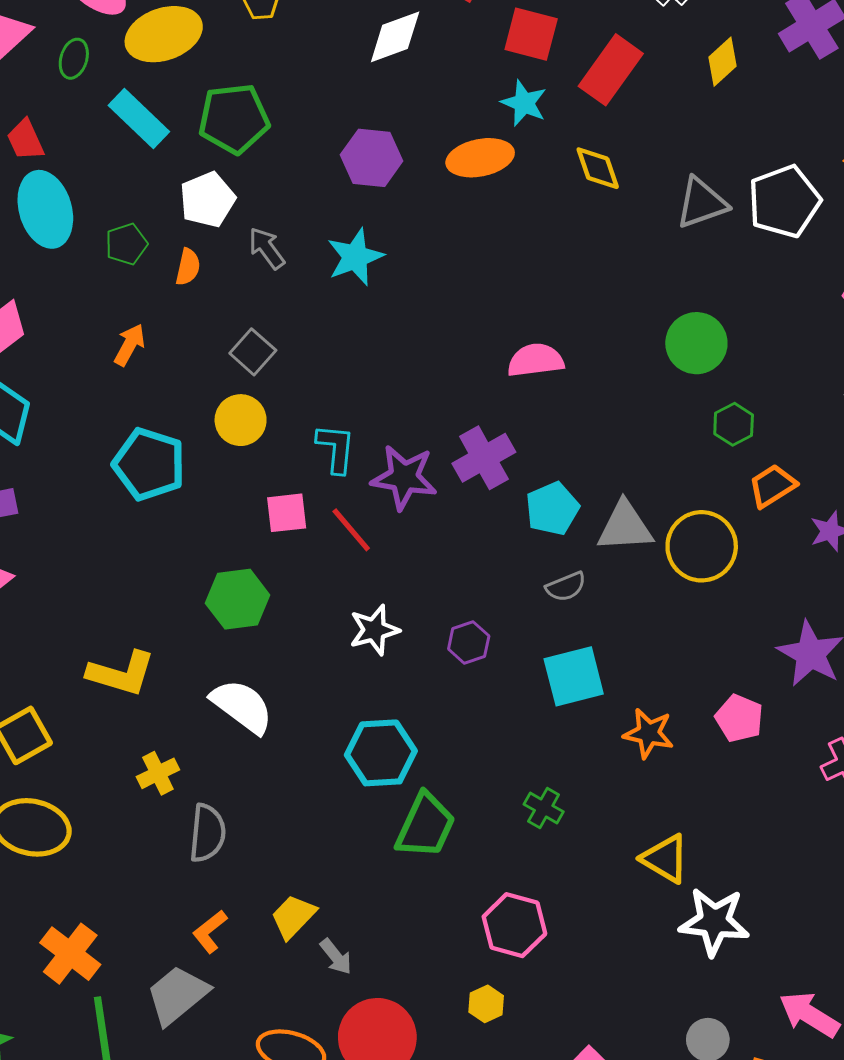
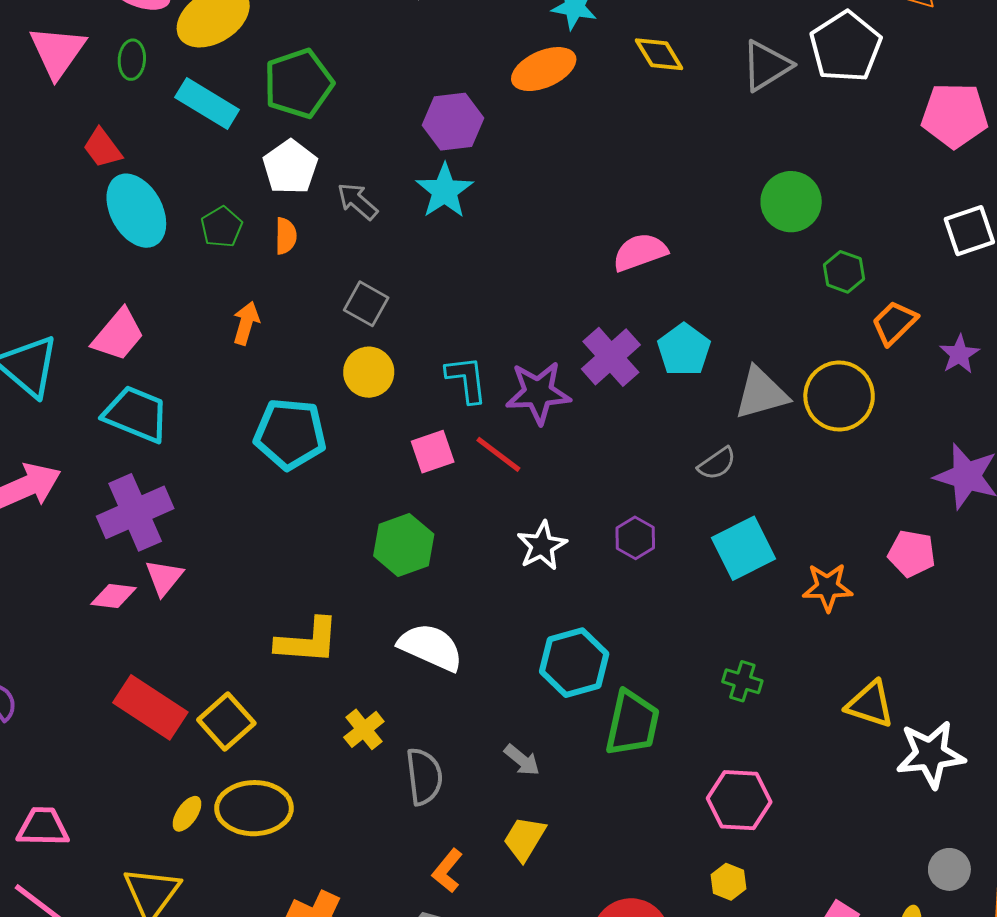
purple hexagon: (372, 158) -> (453, 122), moved
cyan pentagon: (552, 509) -> (684, 350), moved
gray arrow: (336, 957) -> (522, 760), moved

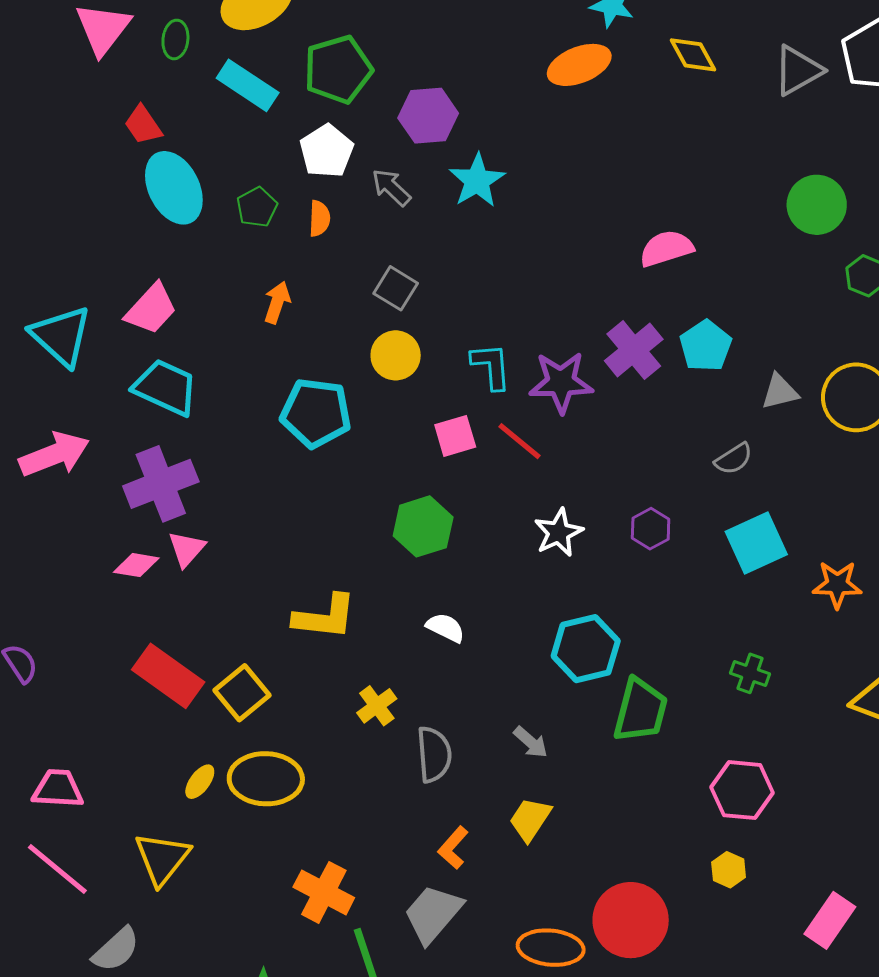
purple hexagon: (453, 122) -> (428, 116), moved
gray triangle: (761, 393) -> (780, 392), size x0.7
white semicircle: (431, 647) -> (446, 628), size x0.6

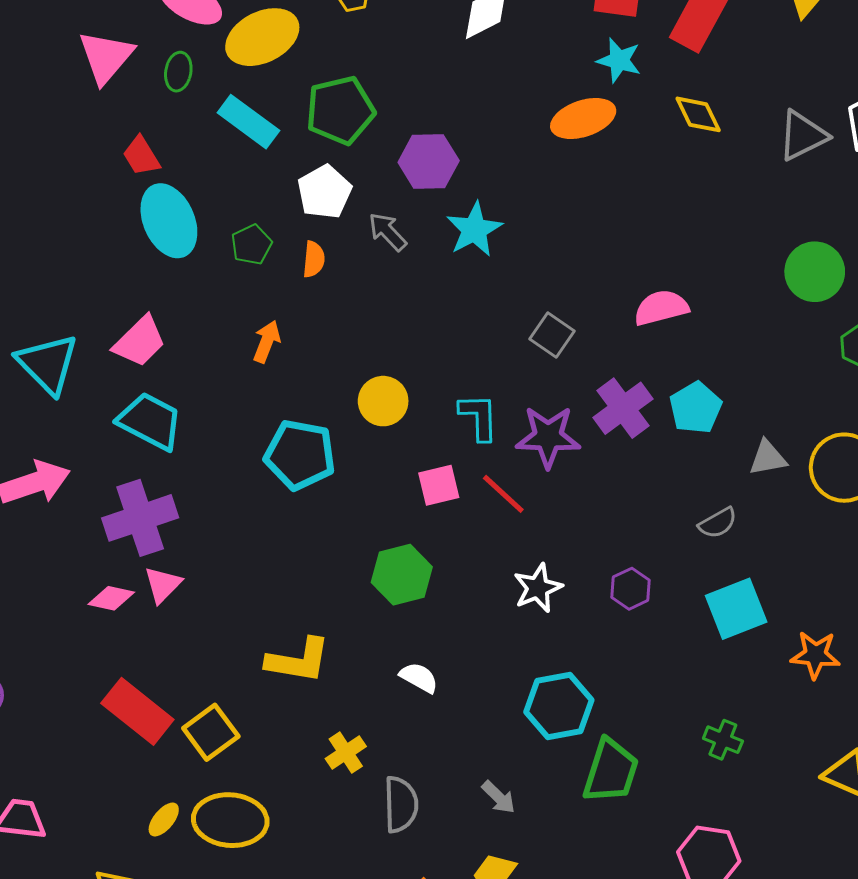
gray square: (396, 288) -> (552, 335), moved

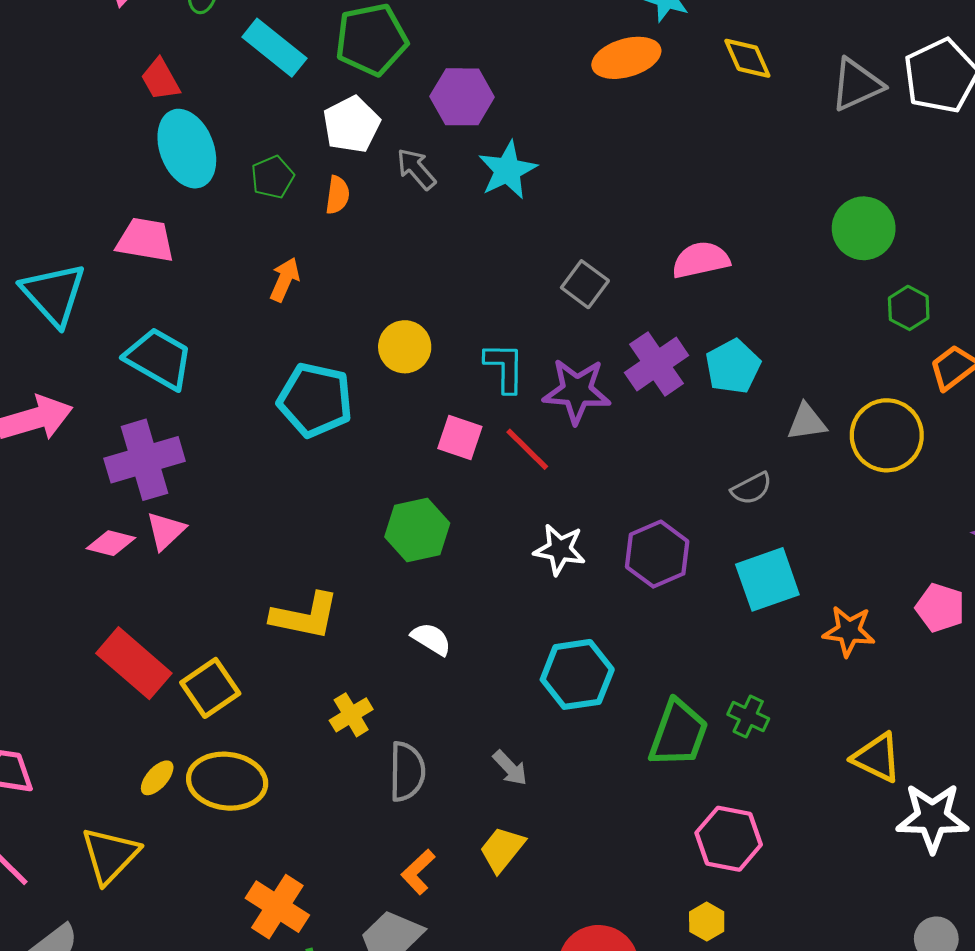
pink trapezoid: (140, 341) -> (145, 240), moved, turned -128
pink square: (439, 485) -> (460, 438), turned 30
white star: (538, 588) -> (560, 549), turned 30
purple hexagon: (630, 589) -> (657, 554), size x1.5
green trapezoid: (611, 771) -> (678, 733), moved

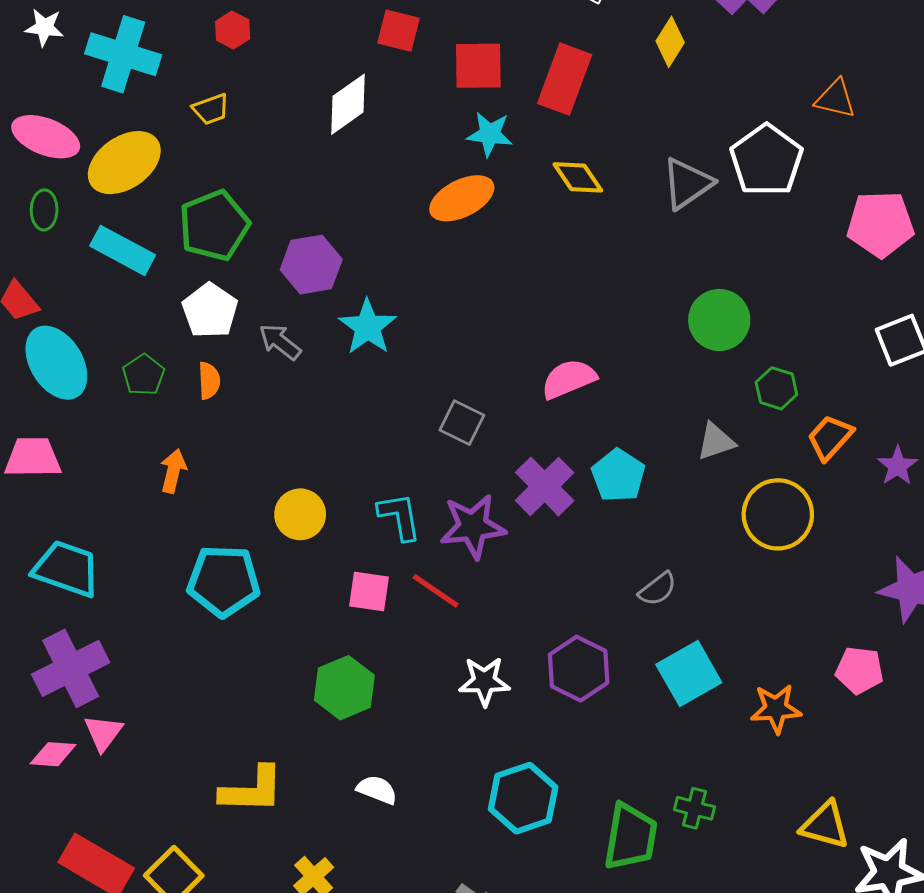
gray triangle: (807, 422) -> (716, 441), moved

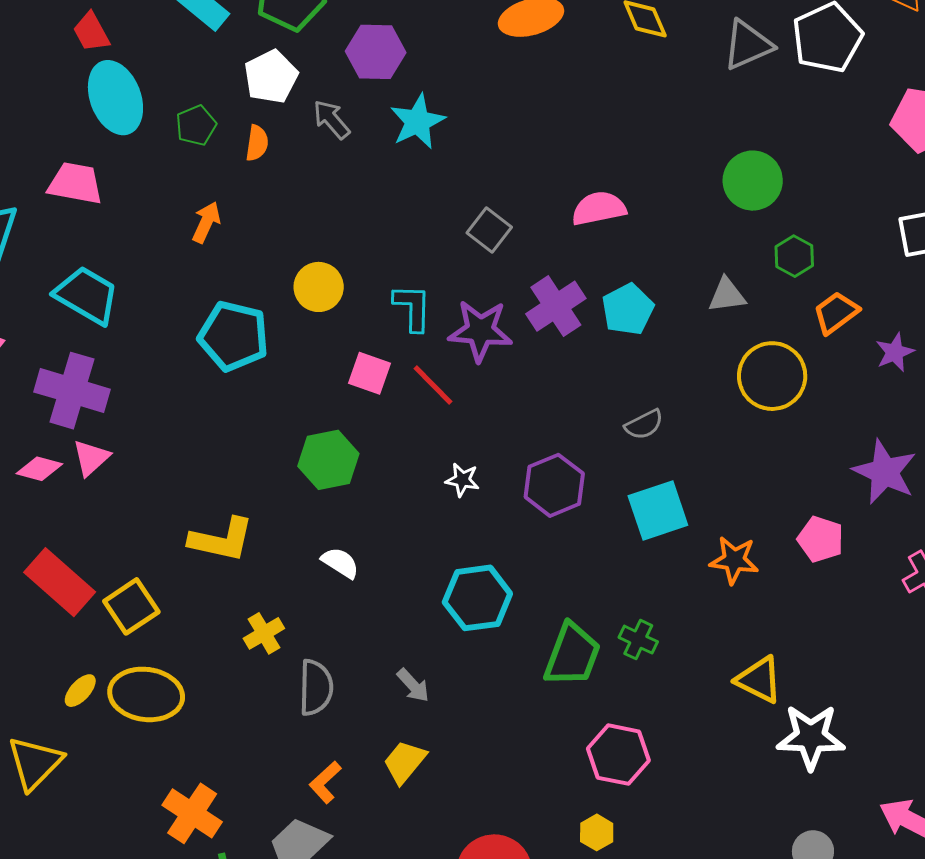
purple cross: (71, 668) -> (72, 391), turned 32
white star: (484, 681) -> (462, 480), size x0.7

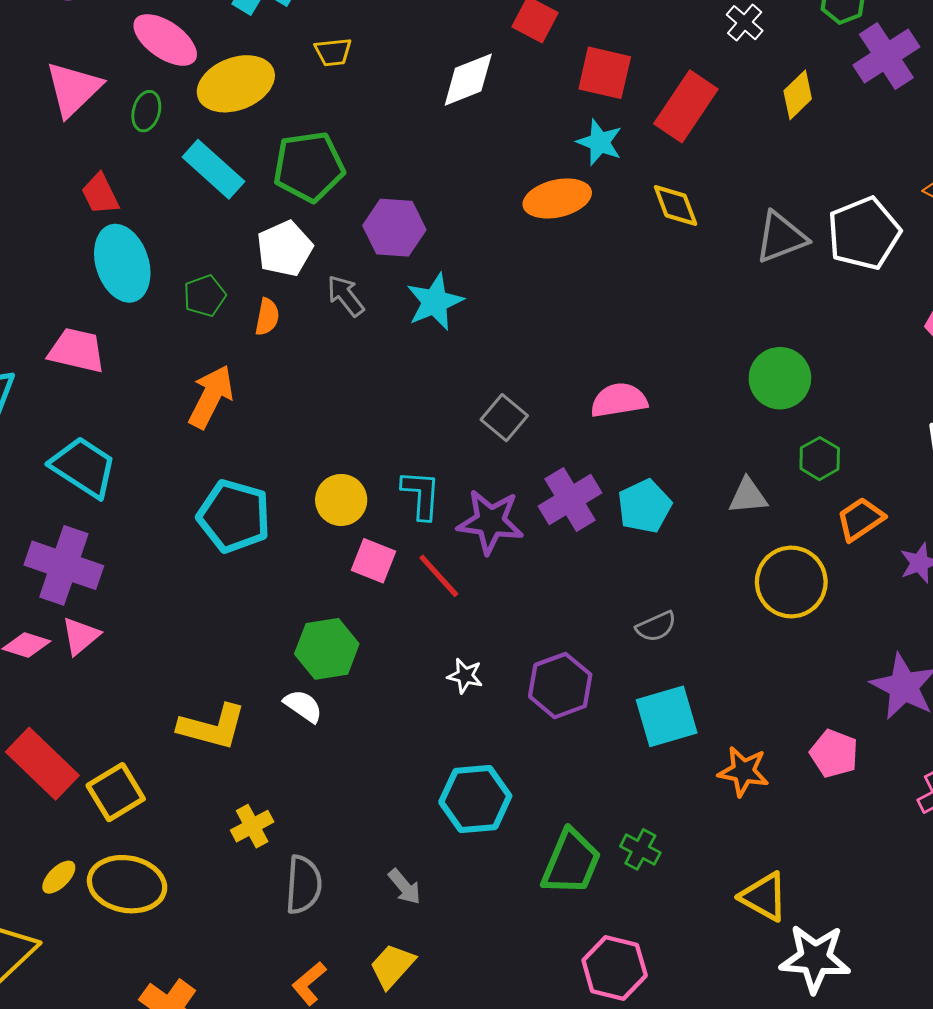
orange arrow: (206, 222) -> (211, 397), size x1.5
yellow circle: (319, 287) -> (341, 500), moved
white semicircle: (340, 563) -> (303, 706), moved

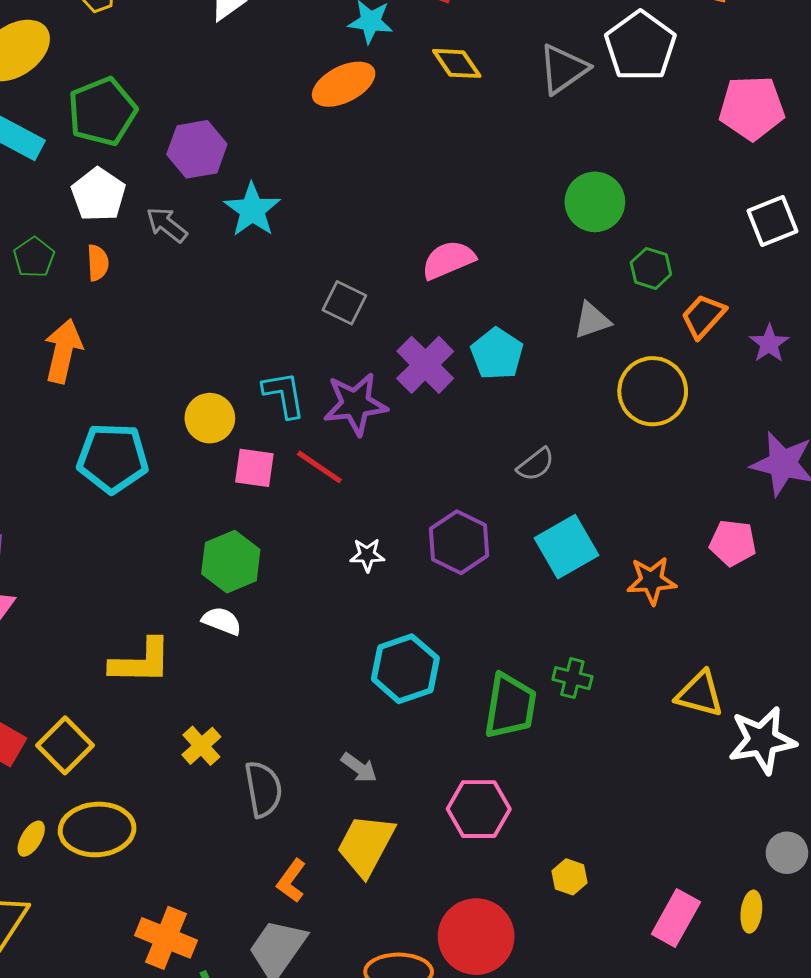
yellow trapezoid: (392, 966) -> (366, 845), size x1.4
pink hexagon: (615, 968) -> (479, 809), moved

